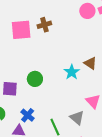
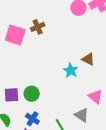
pink square: (21, 30) -> (15, 35), turned 30
green circle: (35, 79) -> (32, 94), moved

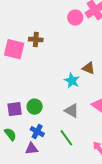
brown cross: (38, 27) -> (36, 40), turned 32
gray triangle: (82, 115) -> (72, 111), moved

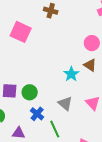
pink circle: (75, 17) -> (92, 43), moved
brown cross: (36, 40) -> (51, 11), moved
blue cross: (37, 132) -> (37, 114), moved

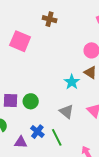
blue cross: (37, 114) -> (37, 132), moved

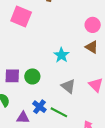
cyan star: (72, 82) -> (61, 55), moved
green line: (57, 137) -> (59, 112), turned -36

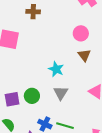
brown triangle: (92, 47) -> (84, 55), turned 32
gray triangle: (68, 86) -> (61, 93), moved, turned 35

